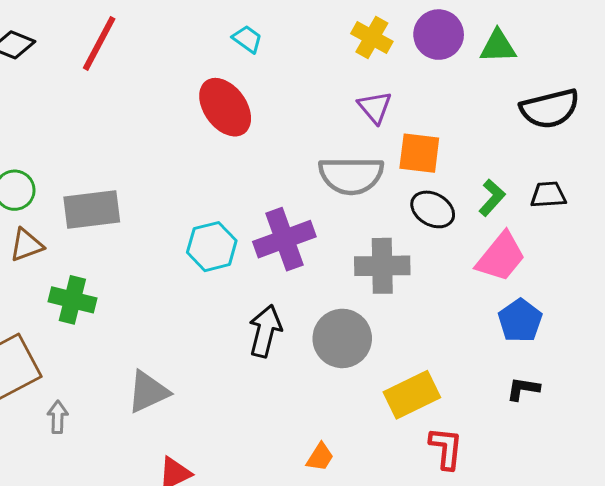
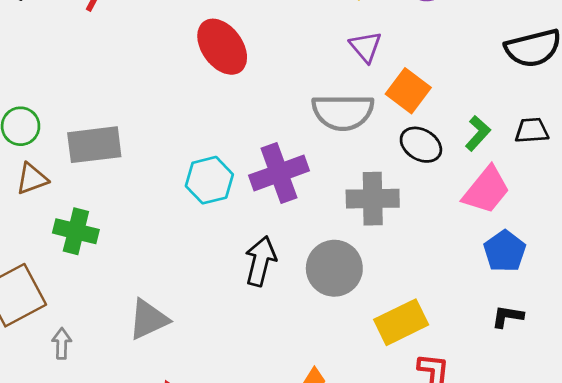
orange square: (419, 153) -> (408, 91), turned 30

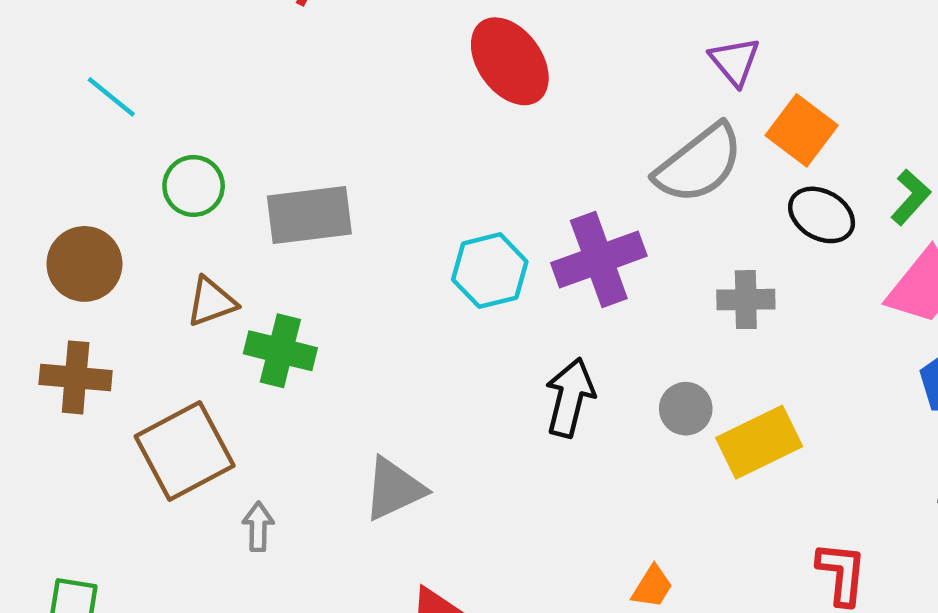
gray semicircle: (343, 112) -> (699, 164), turned -38
brown triangle: (32, 179) -> (211, 302), moved
gray cross: (373, 199) -> (746, 300), size x0.7
gray circle: (334, 268) -> (686, 409), size x0.6
yellow rectangle: (401, 322) -> (759, 442), moved

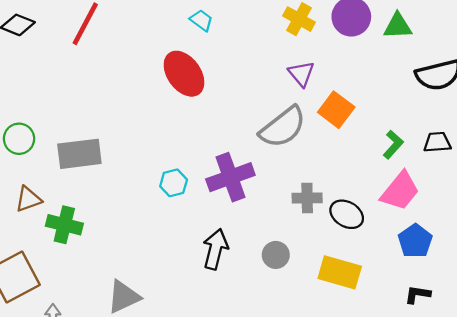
black ellipse: (822, 215) -> (347, 214), moved
cyan hexagon: (490, 271) -> (174, 183), size x0.7
yellow rectangle: (759, 442) -> (340, 272), moved, turned 42

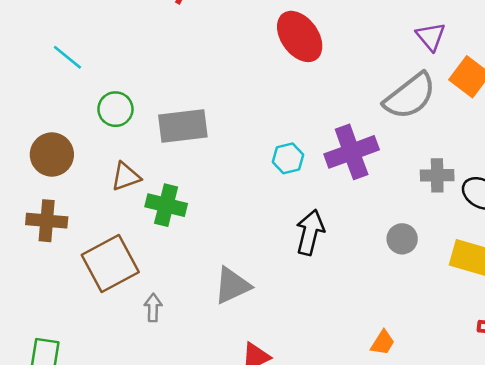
black arrow: (215, 249) -> (310, 232), moved

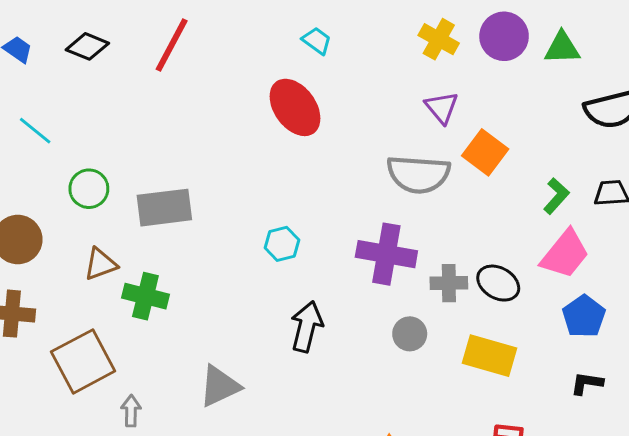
gray semicircle: (410, 96) -> (418, 174), turned 42
purple cross: (352, 152) -> (386, 254), moved, turned 30
gray cross: (437, 175) -> (449, 283), moved

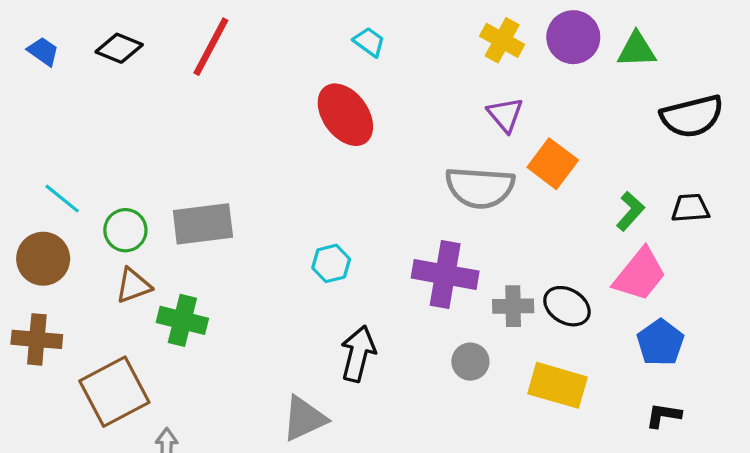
cyan line: (35, 131) -> (62, 199), moved
green circle: (89, 189) -> (125, 230), moved
gray triangle: (220, 386) -> (304, 419), moved

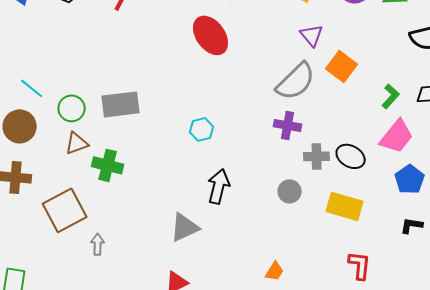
gray semicircle: (480, 187) -> (296, 81), turned -48
purple cross: (445, 275) -> (288, 125), moved, size x0.7

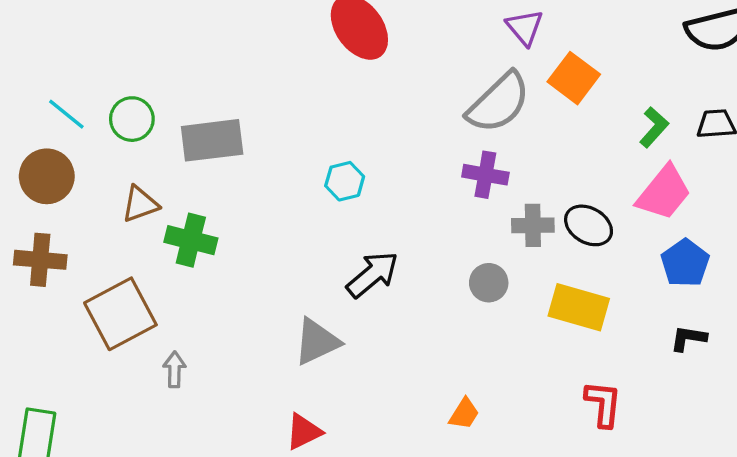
green circle: (72, 108) -> (132, 119), moved
black arrow: (219, 186) -> (372, 275), turned 36

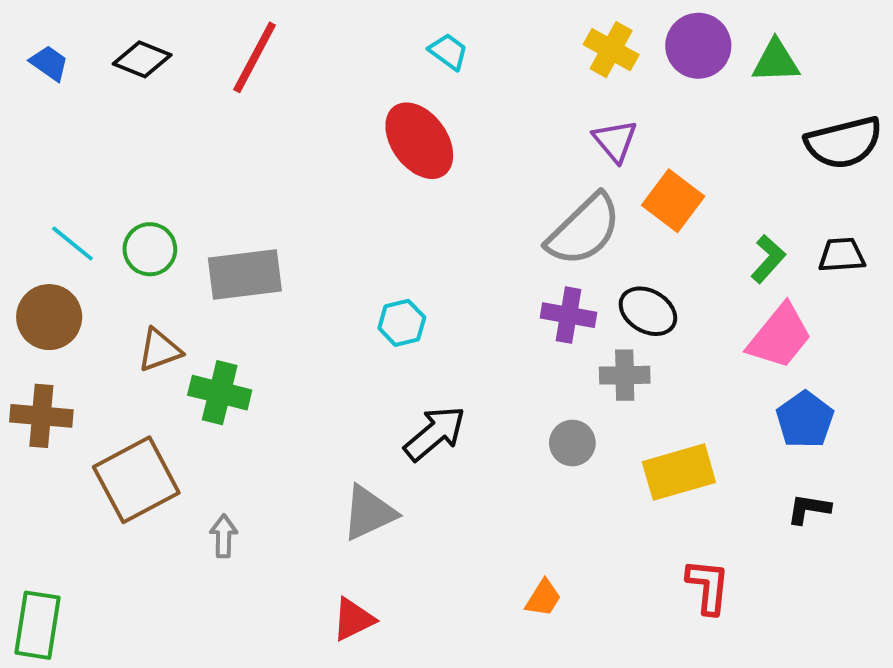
black ellipse: (589, 225) -> (648, 311), moved
yellow rectangle: (579, 307) -> (679, 472), turned -32
gray arrow: (174, 369) -> (224, 536), moved

